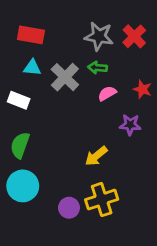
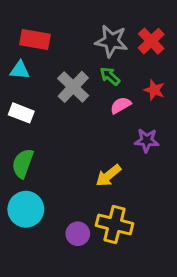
cyan triangle: (32, 68) -> (20, 70), moved
green arrow: (98, 68) -> (110, 76), turned 36
red star: (142, 89) -> (154, 90), moved
yellow cross: (102, 200) -> (114, 225), turned 32

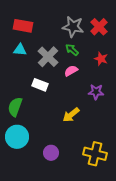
cyan triangle: (20, 70) -> (20, 50), moved
pink semicircle: (121, 105) -> (71, 71), moved
white rectangle: (21, 113) -> (40, 85), moved
yellow cross: (114, 225) -> (95, 154), moved

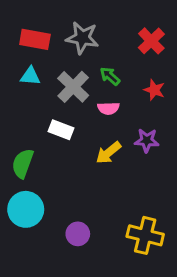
gray star: (73, 27) -> (82, 38), moved
pink semicircle: (71, 71) -> (108, 108), turned -152
yellow arrow: (71, 115) -> (108, 153), moved

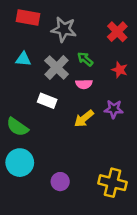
red rectangle: (35, 39) -> (28, 17), moved
green semicircle: (23, 163) -> (17, 127), turned -75

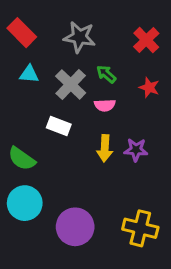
red rectangle: (28, 17) -> (22, 33), moved, turned 35
purple star: (114, 109) -> (136, 150), moved
yellow arrow: (84, 119) -> (105, 148), turned -48
purple circle: (60, 182) -> (75, 227), size x1.6

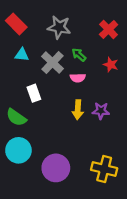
white rectangle: (59, 126) -> (34, 93), moved, turned 49

